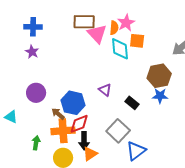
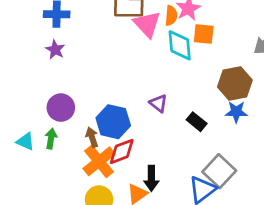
brown arrow: (58, 114) -> (92, 137), turned 32
orange cross: (63, 131) -> (99, 161), turned -35
gray square: (118, 131) -> (219, 171), moved
black arrow: (84, 141) -> (151, 178), moved
green arrow: (36, 143) -> (51, 139), moved

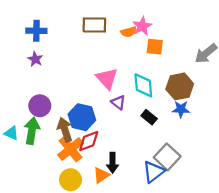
orange semicircle: (171, 16) -> (129, 32), turned 70
pink triangle: (147, 24) -> (107, 78), moved
cyan diamond: (180, 45) -> (143, 85), moved
brown arrow: (92, 137) -> (65, 130), size x1.5
green arrow: (51, 139) -> (32, 131), size x1.6

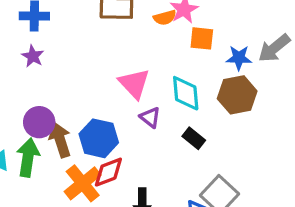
blue star: (181, 109) -> (239, 58), moved
brown arrow: (65, 130) -> (60, 140), moved

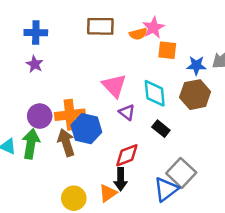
brown arrow: (60, 140) -> (66, 143), moved
red diamond: (108, 172) -> (127, 155), moved
orange cross: (83, 183) -> (70, 115), moved, turned 32

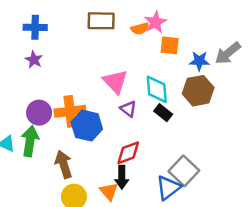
black rectangle: (161, 129) -> (163, 113), moved
brown arrow: (66, 143) -> (64, 164), moved
orange triangle: (108, 193) -> (109, 192), turned -36

